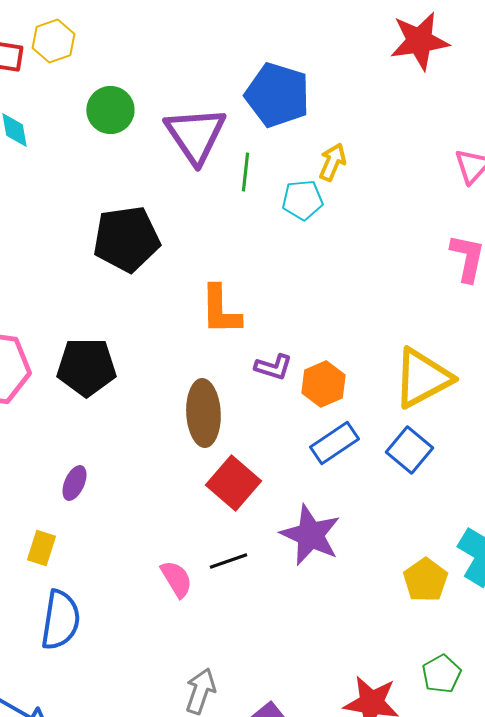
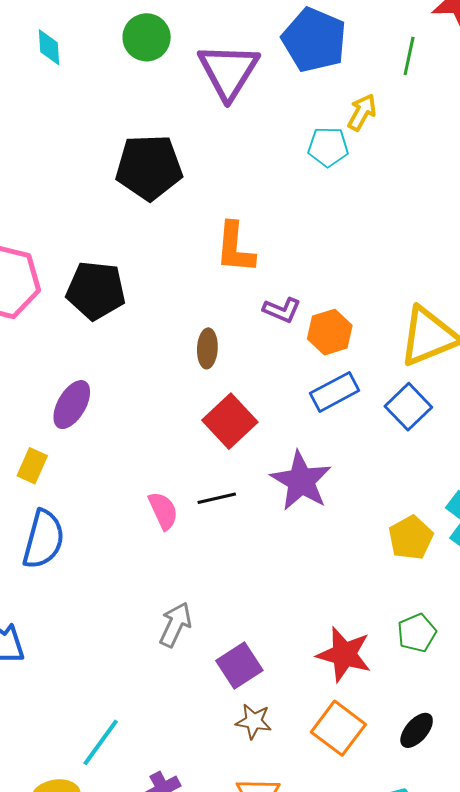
green line: (245, 172) -> (409, 56), moved
brown ellipse: (203, 413) -> (207, 348), size x0.6
purple ellipse: (74, 483) -> (72, 405), size x1.4

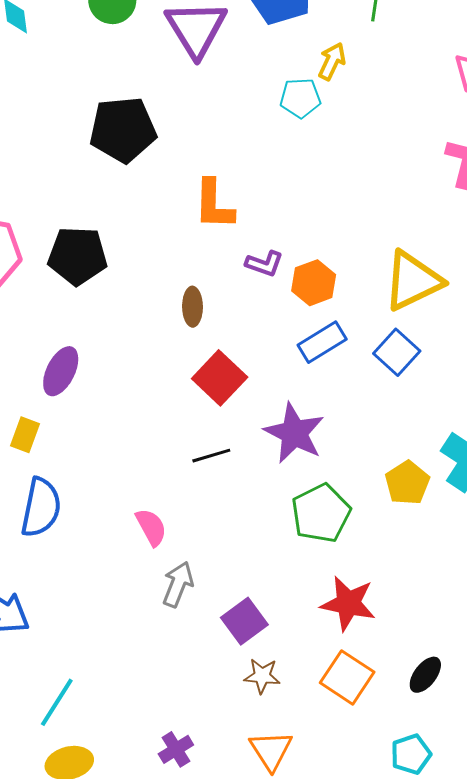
pink semicircle: (163, 511) -> (151, 527), moved
green pentagon: (417, 633) -> (321, 513), moved, size x1.5
cyan line: (101, 742) -> (57, 702), moved

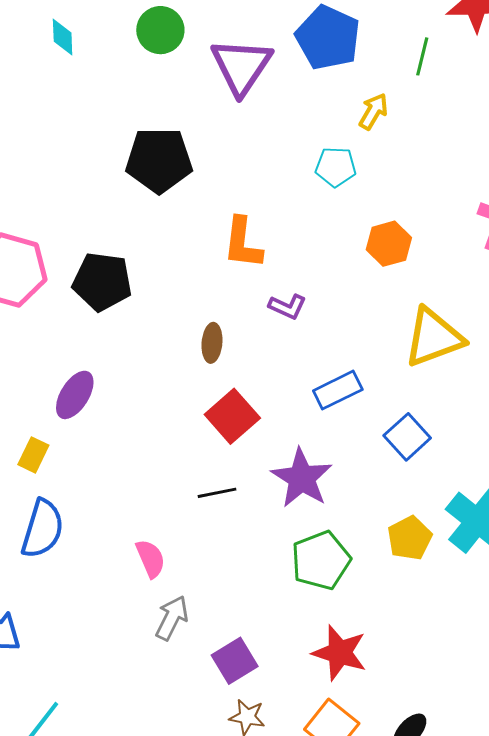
cyan pentagon: (300, 98) -> (336, 167), moved
orange hexagon: (314, 283) -> (389, 244), moved
blue square: (397, 352) -> (407, 437), moved

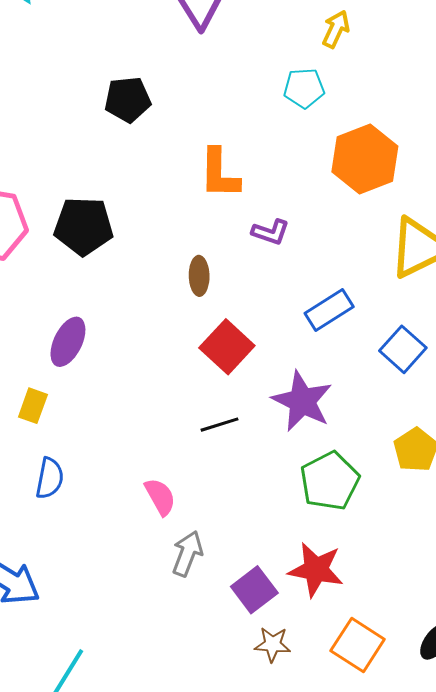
black pentagon: (159, 160) -> (128, 100), size x0.7
orange hexagon: (389, 244) -> (365, 159), size x1.5
blue semicircle: (43, 529) -> (50, 478), size x0.7
red star: (340, 653) -> (316, 570), moved

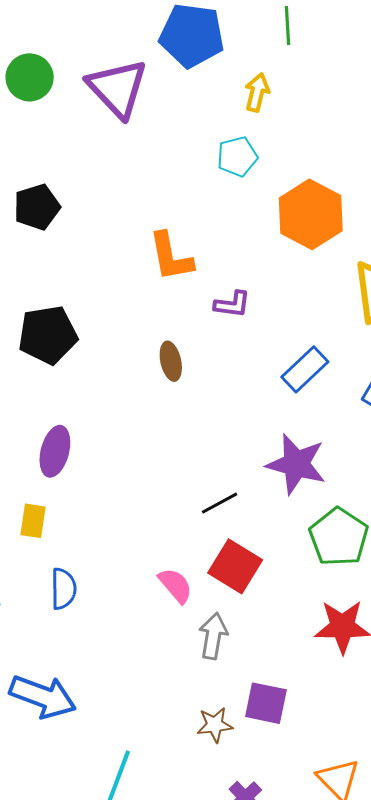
black pentagon: (128, 100) -> (37, 207), moved
red square: (227, 347) -> (235, 566), moved
purple square: (254, 590) -> (266, 703), moved, turned -30
brown star: (273, 644) -> (215, 725), moved

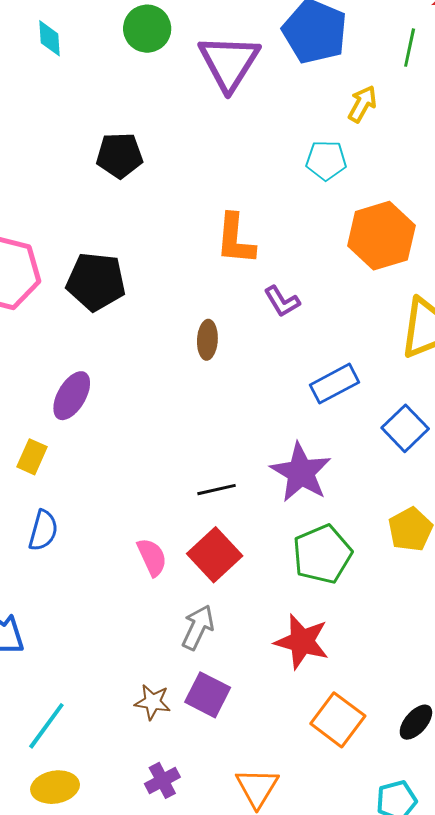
purple L-shape: (232, 304) -> (282, 301), turned 36
gray arrow: (213, 636) -> (198, 627), moved

